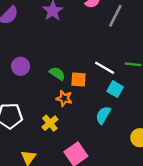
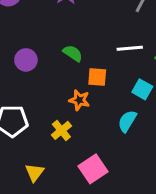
white line: (105, 68) -> (130, 48), moved, turned -36
green semicircle: (57, 74) -> (73, 53), moved

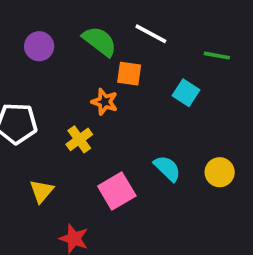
white line: (130, 48) -> (151, 34), moved, turned 30
green semicircle: (73, 53) -> (100, 41), size x1.4
cyan semicircle: (127, 121) -> (167, 168), moved, turned 100

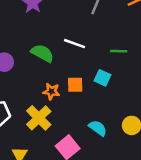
orange square: (129, 74) -> (75, 85), moved
yellow cross: (79, 139) -> (39, 118), size x1.5

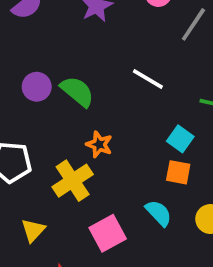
green semicircle: (42, 53) -> (77, 91), moved
orange square: (75, 85) -> (178, 172), moved

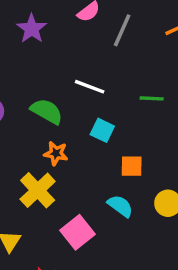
green semicircle: (77, 91) -> (47, 111), moved
cyan square: (180, 139) -> (102, 130), moved

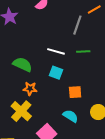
gray line: (122, 30) -> (77, 25), moved
white line: (90, 87) -> (56, 51), moved

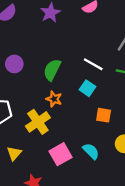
green semicircle: (22, 64) -> (52, 70), turned -102
cyan semicircle: (70, 116) -> (91, 151), moved

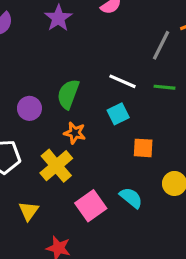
purple circle: (14, 64) -> (29, 108), moved
cyan square: (88, 88) -> (118, 114), turned 35

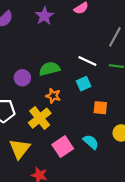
green semicircle: (68, 94) -> (50, 69), turned 54
yellow triangle: (29, 211) -> (20, 149), size x1.5

